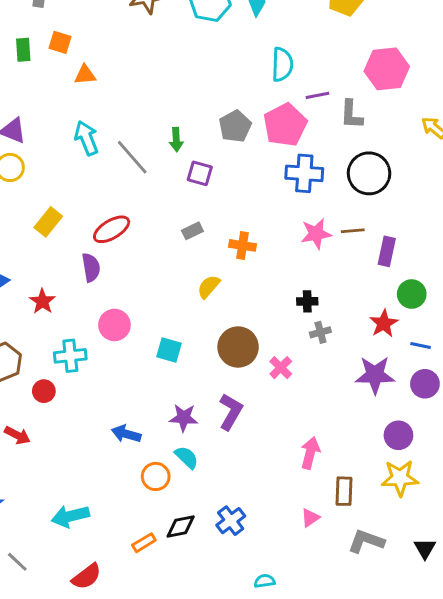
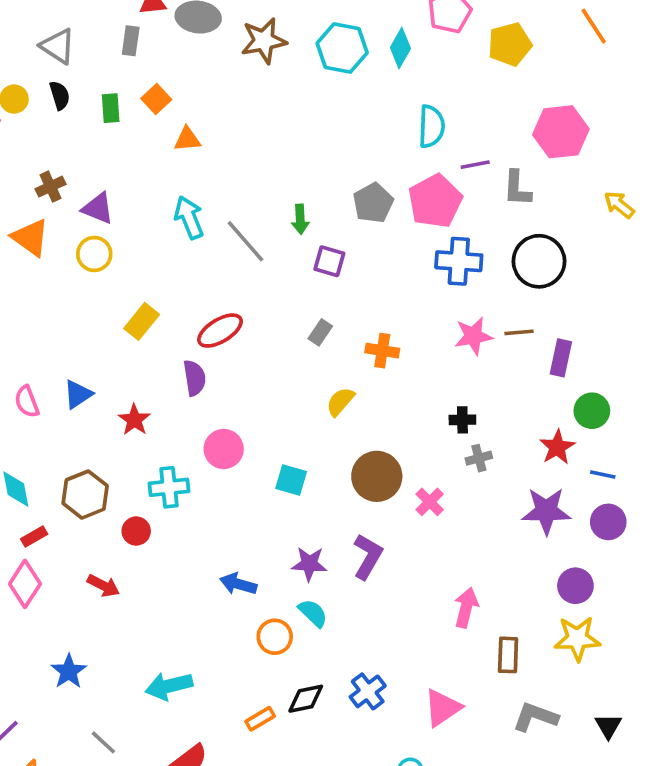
orange square: (60, 42) -> (156, 99), turned 30
gray rectangle: (192, 231) -> (320, 332), turned -30
pink triangle: (310, 518) -> (442, 708), moved, size x1.6

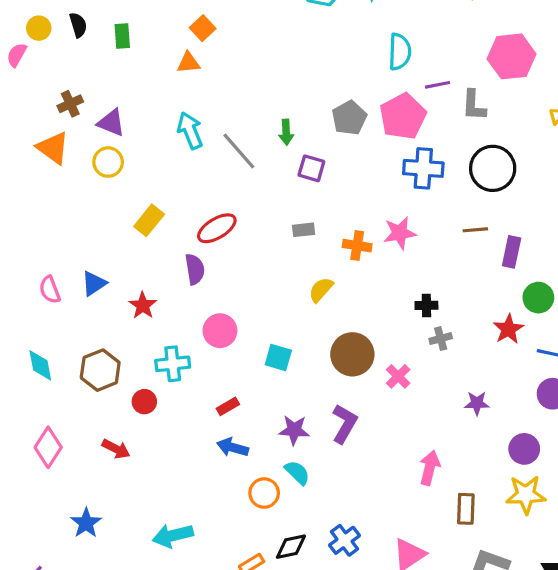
orange square: (156, 99) -> (203, 28), moved
gray rectangle: (320, 332) -> (304, 230), turned 50
pink star: (473, 336) -> (400, 233), moved
purple star: (546, 511) -> (477, 403), moved, size x0.6
red rectangle: (34, 536) -> (228, 406), moved

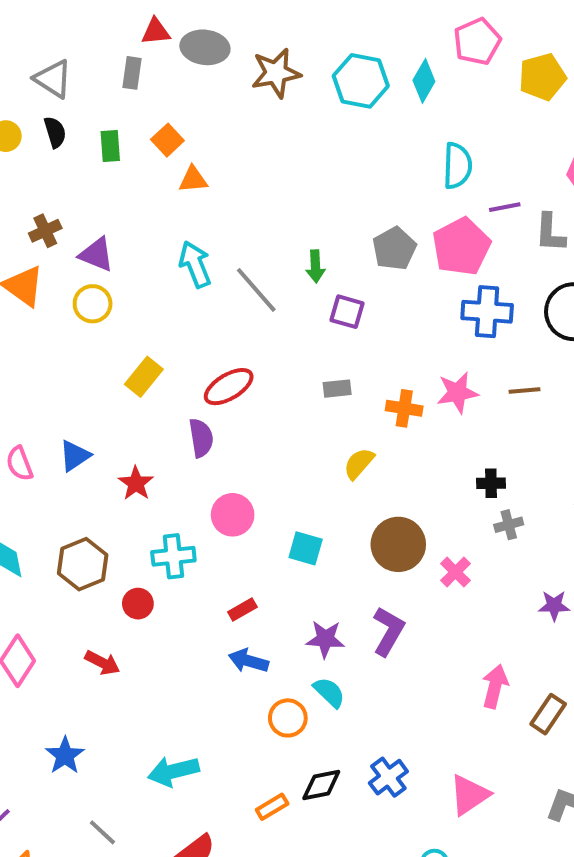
orange square: (203, 28) -> (167, 140), moved
brown line: (475, 230) -> (525, 391), moved
brown rectangle: (466, 509) -> (548, 714), moved, turned 32

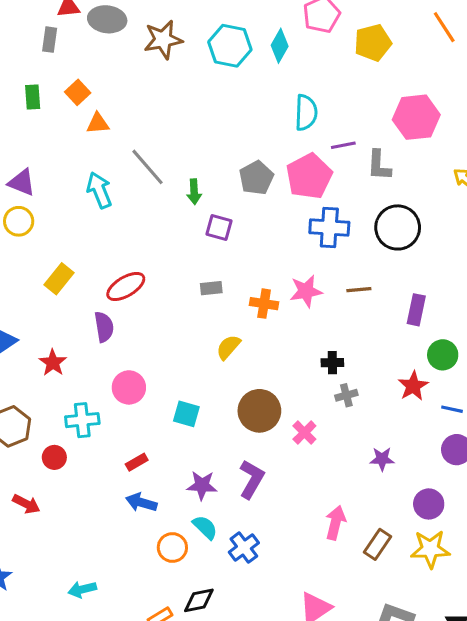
gray line: (256, 290) -> (148, 167), moved
cyan arrow: (173, 771) -> (82, 589), size x0.7
blue cross: (388, 777) -> (244, 547), moved

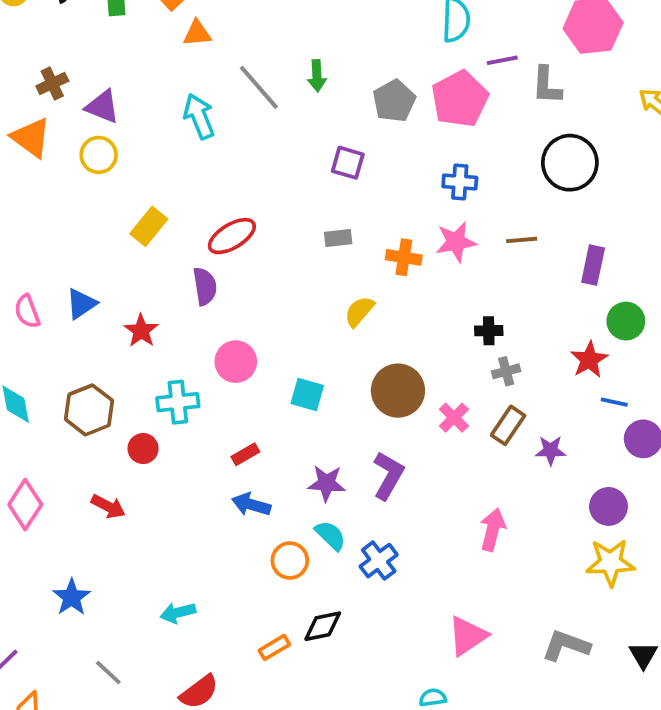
green arrow: (194, 192) -> (317, 76), moved
blue cross: (329, 227) -> (460, 182), moved, size x0.7
blue line: (452, 409) -> (614, 402), moved
brown rectangle: (377, 544) -> (508, 425), moved

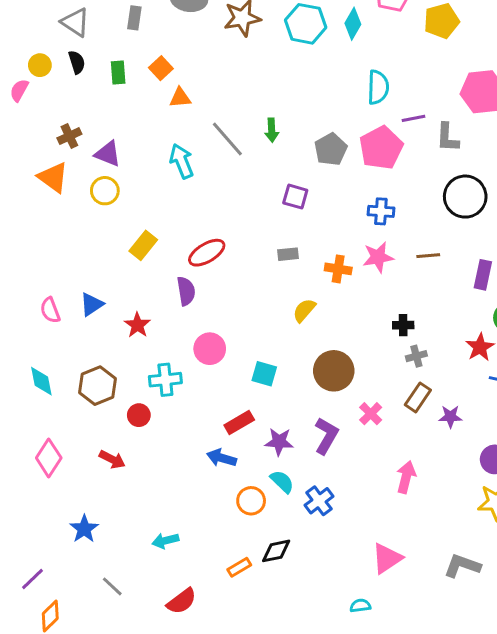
pink cross: (454, 418) -> (371, 414), moved
red rectangle: (245, 454) -> (239, 423), moved, size x1.4

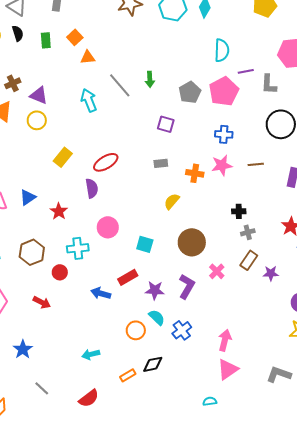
blue arrow: (222, 458) -> (101, 293), moved
pink arrow: (406, 477) -> (225, 340), moved
cyan arrow: (165, 541) -> (91, 354), moved

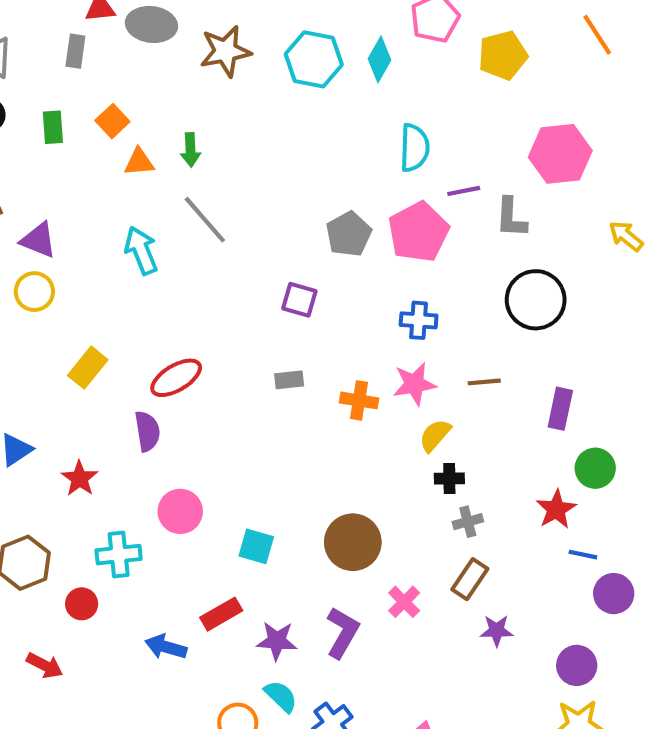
green arrow: (150, 79) -> (190, 150), moved
yellow semicircle: (172, 201) -> (435, 435), moved
purple star: (271, 273) -> (497, 631), moved

